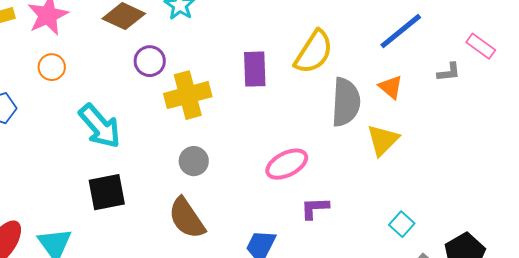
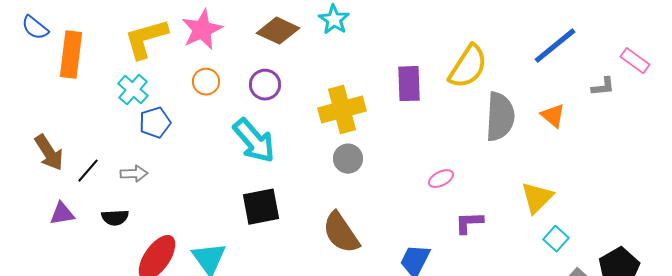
purple circle: (150, 61) -> (265, 85), moved
orange triangle: (391, 87) -> (553, 116), moved
yellow triangle: (383, 140) -> (537, 198), moved
gray circle: (194, 161) -> (348, 159), moved
pink ellipse: (287, 164) -> (441, 179), size x0.6

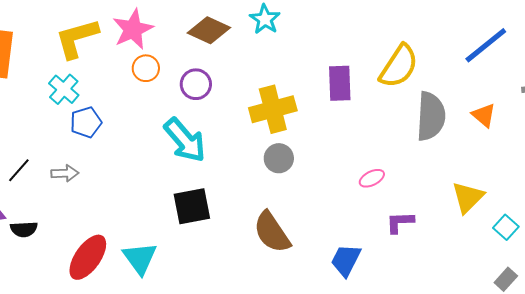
orange circle: (206, 82) -> (146, 68), moved
black semicircle: (115, 218) -> (24, 229), moved
cyan square: (556, 239) -> (506, 227), moved

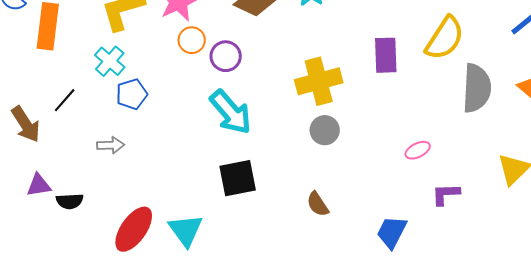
purple circle: (196, 84) -> (226, 56), moved
black line: (19, 170) -> (65, 100), moved
brown semicircle: (272, 232) -> (318, 204), size x0.6

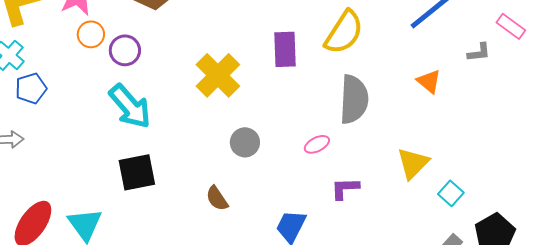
yellow cross: (319, 81) -> (218, 75), turned -30
gray semicircle: (477, 88) -> (354, 99), moved
gray circle: (325, 130) -> (245, 142), moved

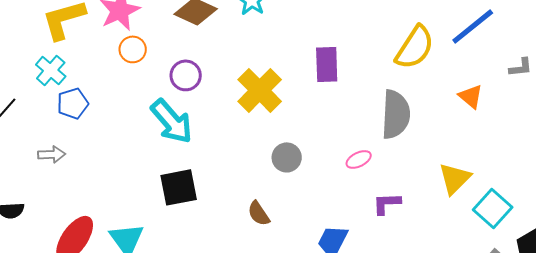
yellow semicircle: (344, 32) -> (415, 47), moved
purple circle: (125, 50) -> (186, 75), moved
cyan square: (451, 193) -> (493, 208), size x1.5

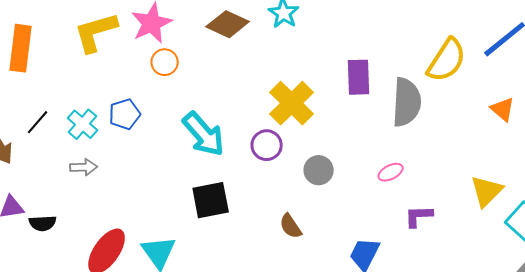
cyan cross: (51, 70) -> (83, 124), moved
purple circle: (186, 75) -> (267, 145), moved
blue pentagon: (73, 103) -> (125, 114), moved
gray semicircle: (396, 114) -> (407, 102), moved

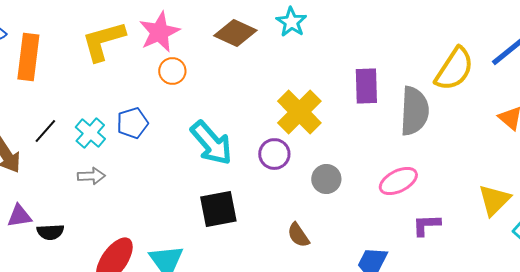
pink ellipse: (391, 172) -> (398, 181), size x1.5

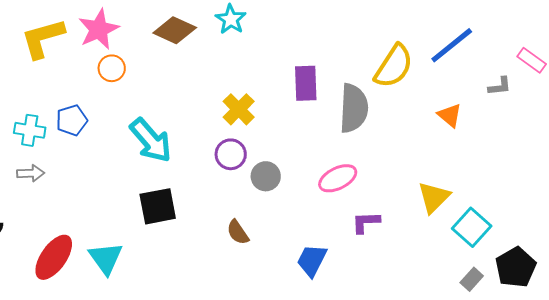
yellow cross: (299, 112) -> (239, 109), size x0.7
cyan cross: (90, 133) -> (30, 130), turned -32
purple circle: (274, 154) -> (231, 154), moved

